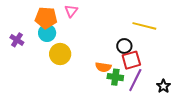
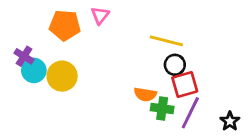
yellow line: (144, 26) -> (166, 41), moved
cyan circle: (47, 33) -> (34, 70), moved
yellow circle: (60, 54) -> (62, 76), moved

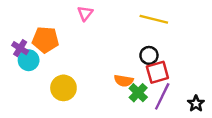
orange pentagon: (65, 25) -> (45, 40), moved
yellow line: (166, 41) -> (154, 19), moved
yellow circle: (62, 76) -> (63, 88), moved
green cross: (162, 108) -> (138, 93), turned 36

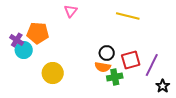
black circle: (149, 55) -> (107, 53), moved
green cross: (138, 93) -> (115, 77), turned 35
purple line: (162, 96) -> (152, 65), moved

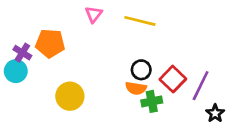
yellow line: (128, 16) -> (140, 21), moved
cyan circle: (24, 50) -> (16, 71), moved
red square: (131, 60) -> (173, 79), turned -30

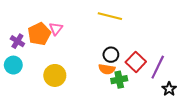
pink triangle: (94, 14) -> (56, 29), moved
orange pentagon: (50, 43) -> (39, 34), turned -30
cyan circle: (16, 71) -> (13, 65), moved

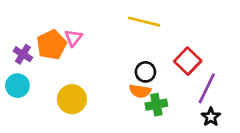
red square: (136, 62) -> (188, 61), moved
black star: (169, 89) -> (211, 117), moved

